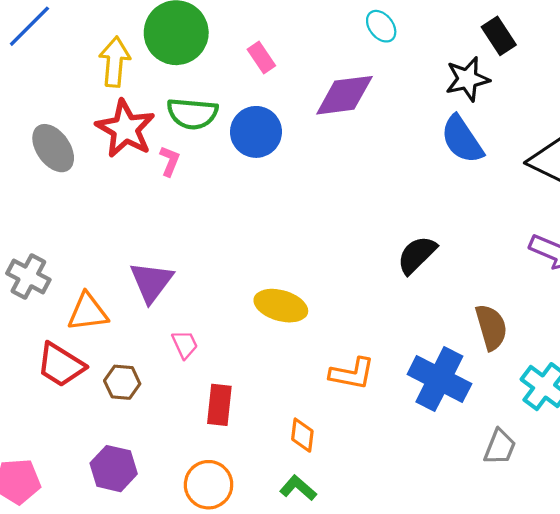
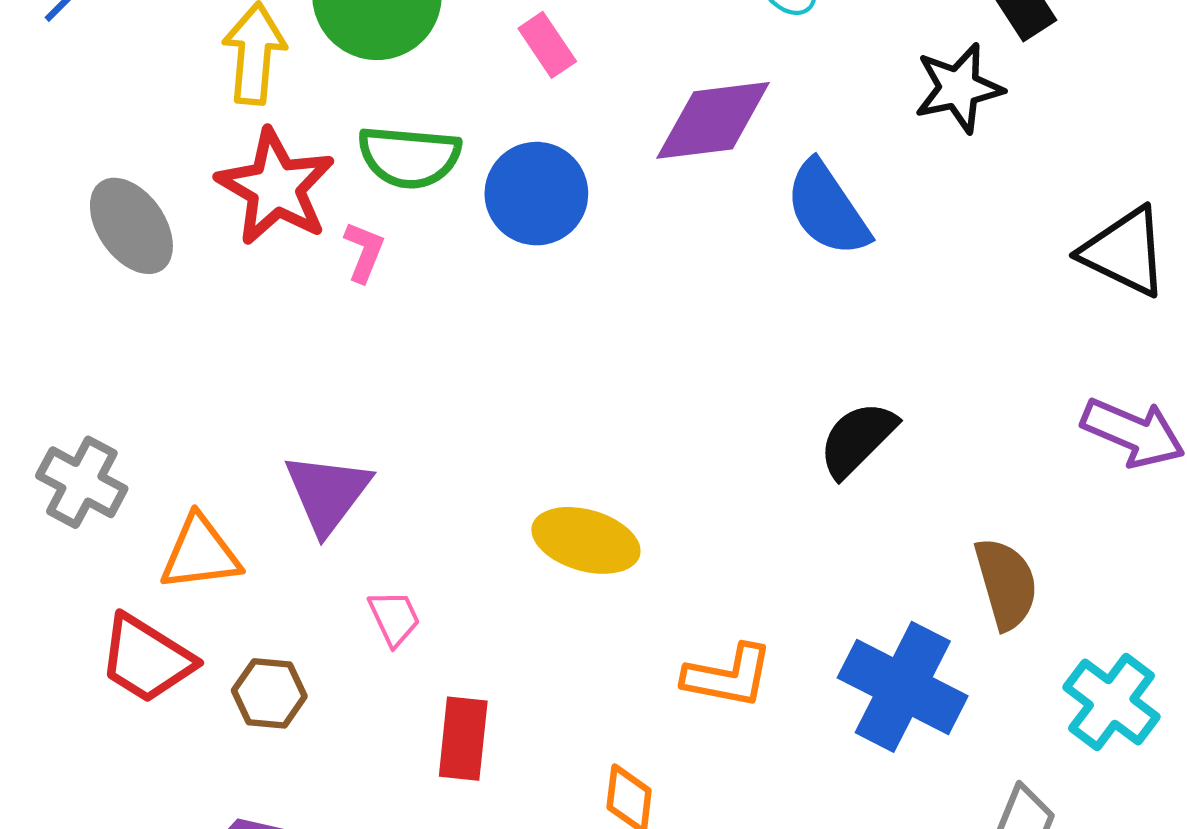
blue semicircle: (462, 139) -> (827, 209), moved

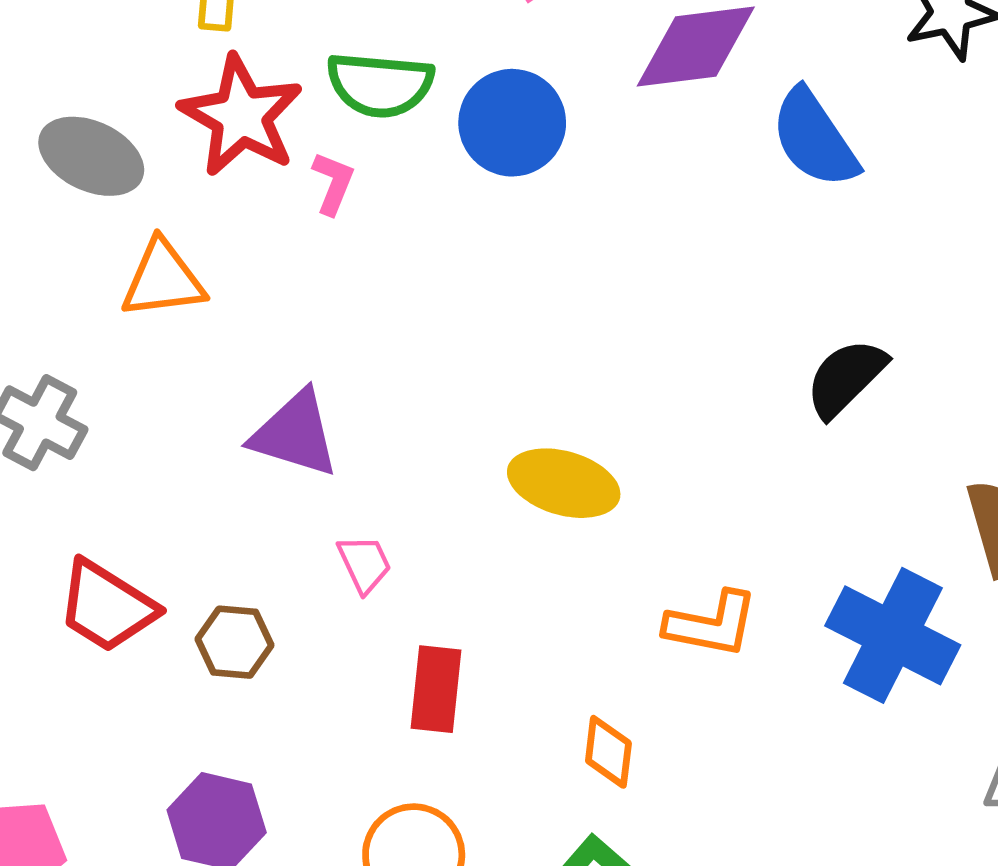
gray ellipse: (131, 226) -> (91, 156), turned -30
purple triangle: (327, 493) -> (295, 434), turned -50
orange triangle: (200, 553) -> (163, 279), moved

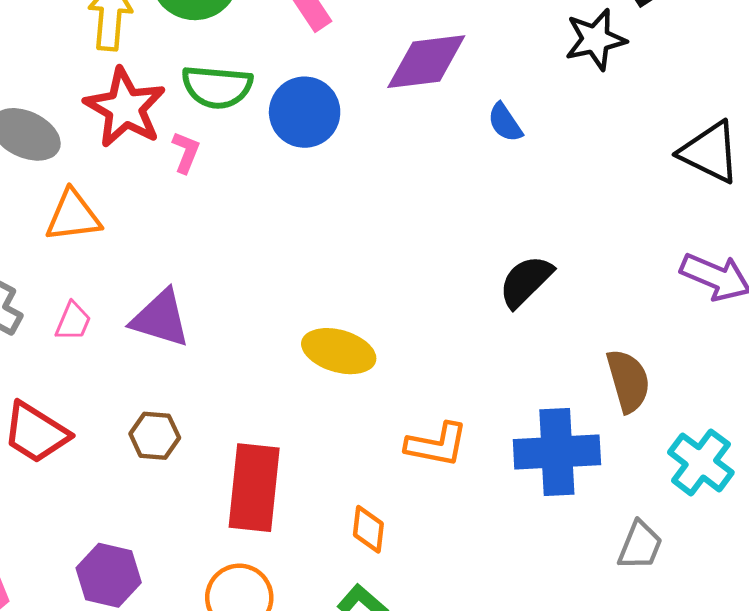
blue semicircle: (814, 138) -> (505, 123), size x0.6
pink trapezoid: (364, 564) -> (73, 321), moved, turned 48
blue cross: (893, 635) -> (557, 452), turned -30
brown hexagon: (235, 642) -> (155, 436), moved
red rectangle: (436, 689) -> (254, 488), size x1.5

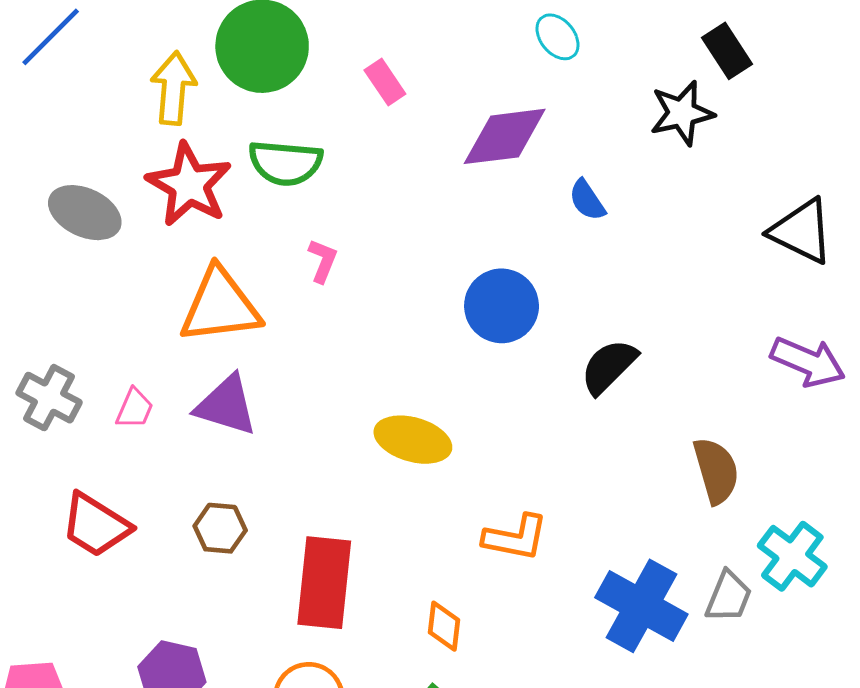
blue circle: (305, 112) -> (502, 306), moved
pink L-shape: (186, 152) -> (323, 261), moved
orange triangle: (73, 216) -> (220, 306), moved, size x1.4
blue cross: (557, 452) -> (641, 606), moved, turned 32
gray trapezoid: (640, 546) -> (729, 597), moved

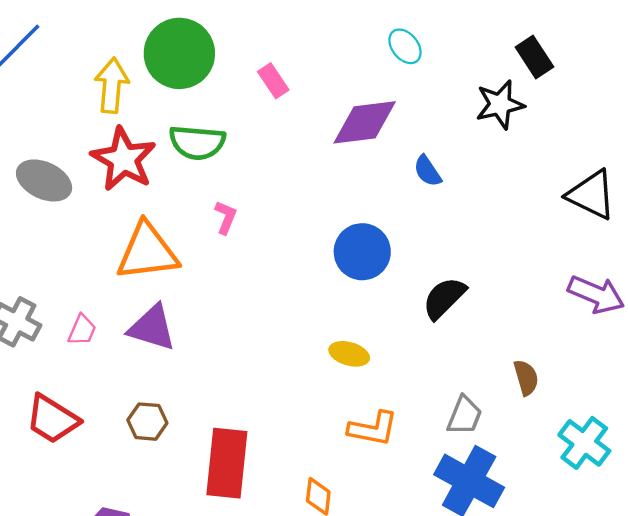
yellow ellipse: (413, 440) -> (349, 354), moved, size x0.7
brown semicircle: (716, 471) -> (526, 378), size x0.7
gray trapezoid: (729, 597) -> (464, 416), moved

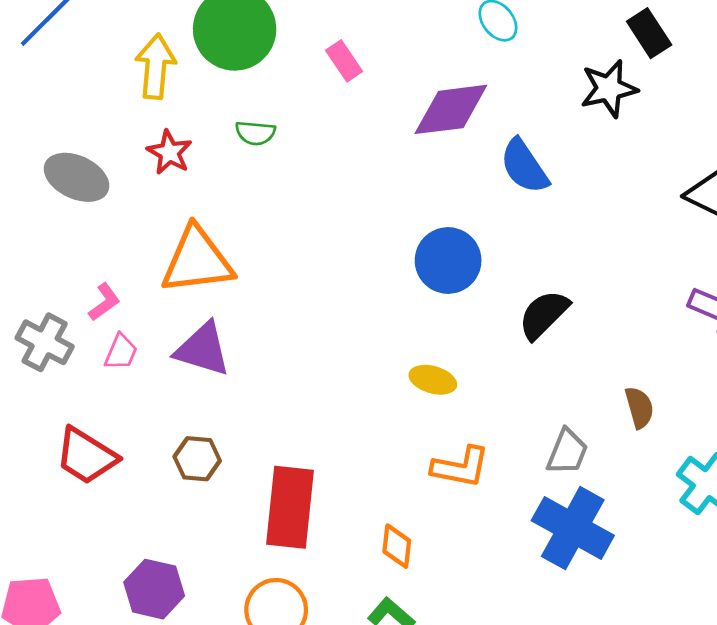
green semicircle: (197, 142) -> (255, 133), size x0.6
red star: (124, 159) -> (169, 152), size x0.6
blue semicircle: (428, 171) -> (524, 166), size x1.5
pink L-shape: (226, 217) -> (104, 302), moved, turned 32

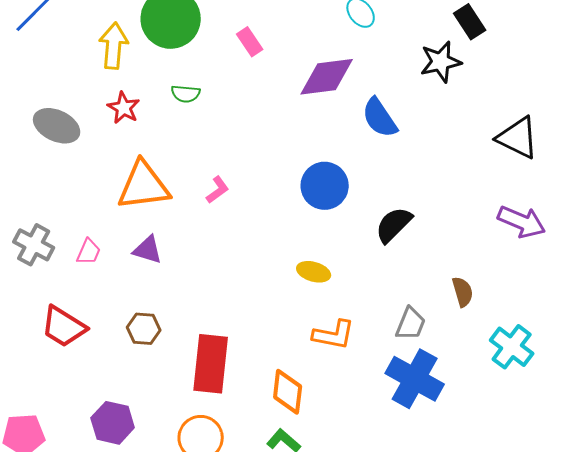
pink L-shape: (104, 302) -> (218, 190), moved
purple triangle: (203, 349) -> (148, 250), size x0.7
orange diamond: (397, 546) -> (288, 392), size x1.4

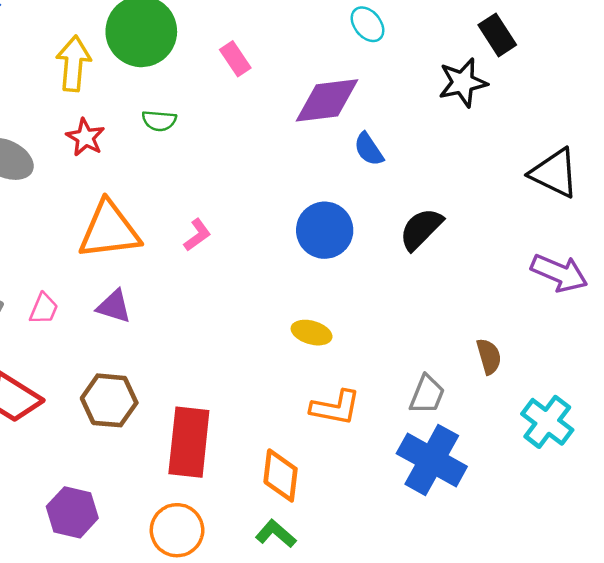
blue semicircle: (380, 118) -> (369, 149), moved, size x0.7
black semicircle: (394, 225) -> (421, 229), moved
brown hexagon: (144, 329) -> (109, 400), size x1.4

